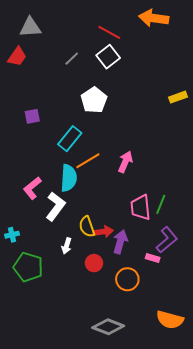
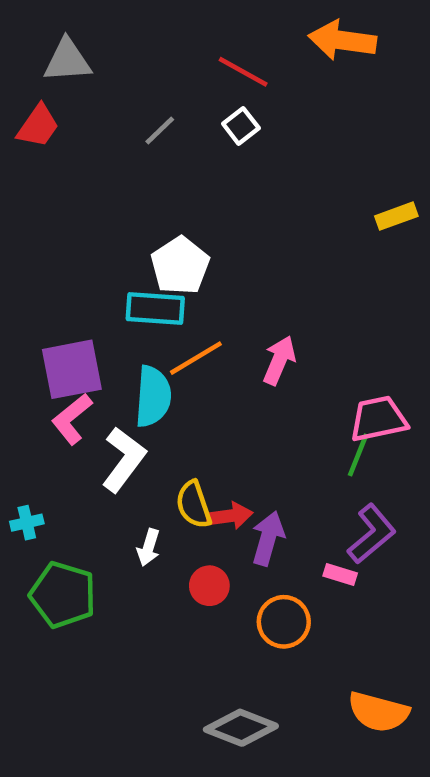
white square: (108, 57) -> (241, 126), size x0.7
white pentagon: (94, 100) -> (180, 266), moved
purple square: (32, 116) -> (72, 369), moved, size x1.8
cyan rectangle: (70, 139) -> (155, 308), turned 55
pink trapezoid: (141, 207) -> (378, 419), moved, turned 84

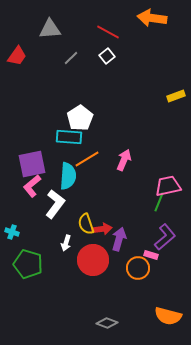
gray triangle: (67, 61) -> (50, 29), moved
cyan cross: (27, 523) -> (12, 232), turned 32
red circle: (209, 586) -> (93, 260), size x1.8
orange circle: (284, 622) -> (138, 268), moved
gray diamond: (241, 728) -> (107, 323), size x0.7

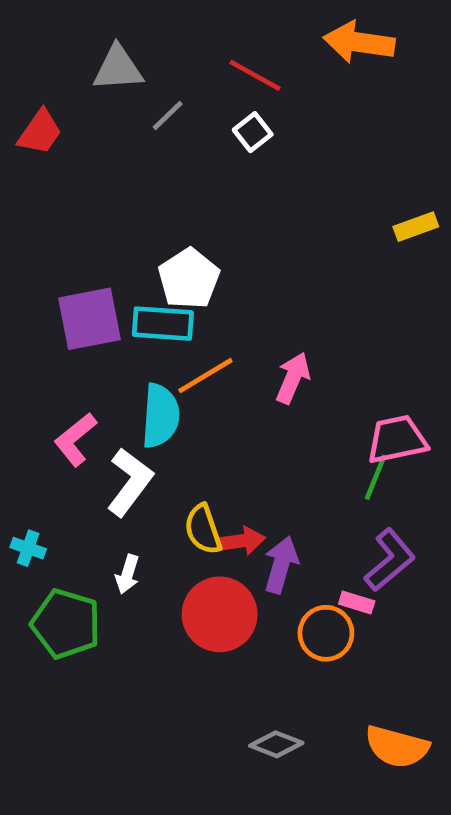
gray line: (71, 58) -> (168, 116), moved
purple square: (32, 164) -> (90, 319), moved
white arrow: (66, 243) -> (127, 574), moved
gray diamond: (107, 323) -> (276, 744), moved

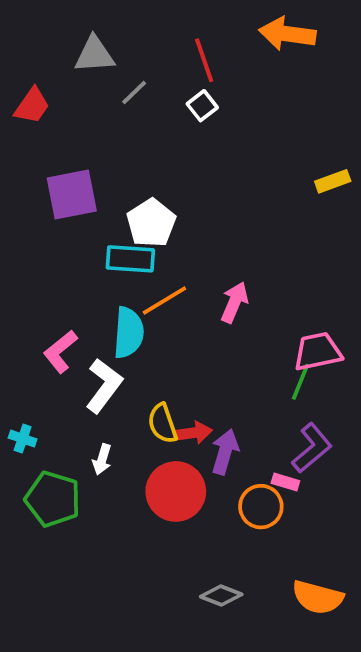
red line: (255, 75) -> (204, 60), turned 42
purple square: (90, 319) -> (72, 195), moved

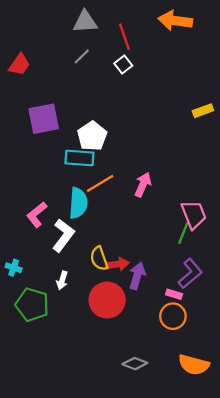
gray triangle: (94, 55) -> (85, 22), moved
pink trapezoid: (318, 352) -> (194, 215), turned 80
orange circle: (261, 507) -> (173, 316), moved

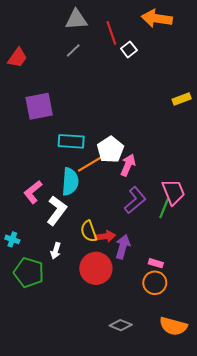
white square: (123, 65) -> (129, 49), moved
white pentagon: (92, 136) -> (110, 150), moved
purple L-shape: (190, 273) -> (135, 200), moved

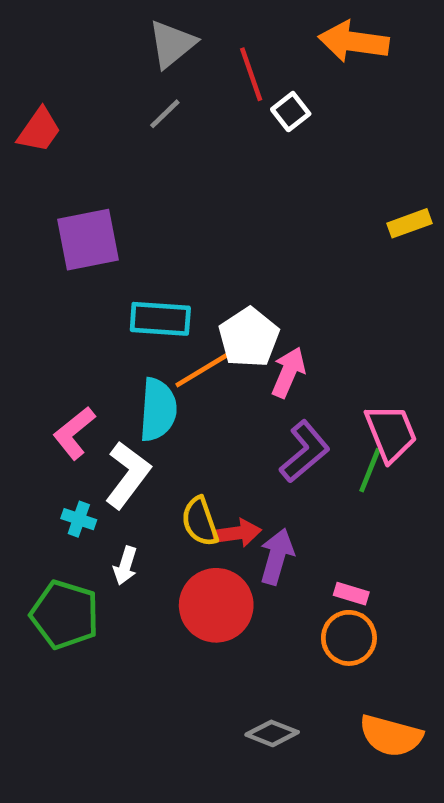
gray triangle: (76, 20) -> (172, 44), turned -35
cyan cross: (12, 239) -> (79, 519), moved

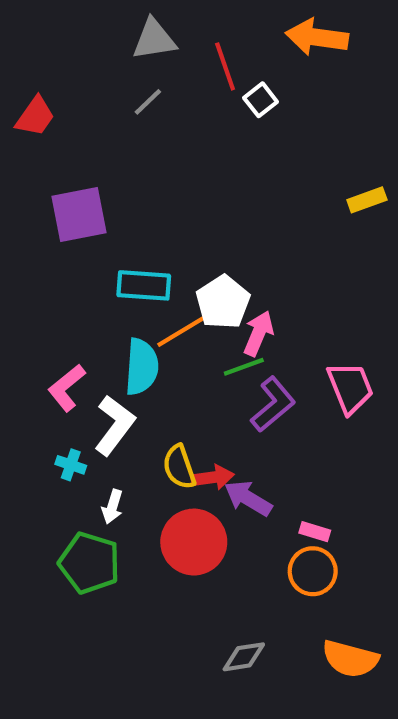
gray triangle: (172, 44) -> (154, 39), turned 30
green line: (370, 470) -> (244, 367), moved, turned 48
purple arrow: (277, 556) -> (248, 498), turned -75
green pentagon: (65, 615) -> (89, 563), moved
gray diamond: (272, 733) -> (244, 657), turned -30

